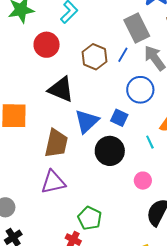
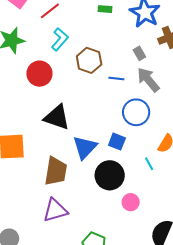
gray rectangle: (137, 28) -> (139, 53), moved, size x0.5
blue line: (123, 55) -> (116, 79), turned 70
brown hexagon: (95, 57) -> (89, 60), moved
pink circle: (143, 181) -> (131, 202), moved

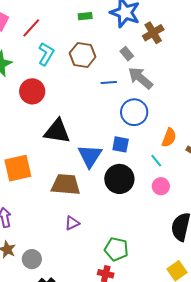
brown hexagon: (89, 60) -> (83, 55), moved
brown trapezoid: (56, 171) -> (66, 185), turned -84
pink circle: (131, 202) -> (161, 186), moved
purple triangle: (55, 210) -> (72, 223), size x0.6

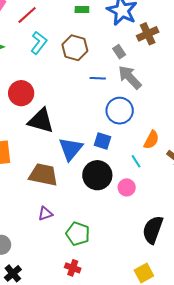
red circle: (32, 91) -> (21, 93), moved
pink circle: (161, 186) -> (127, 187), moved
green pentagon: (116, 249) -> (78, 234), moved

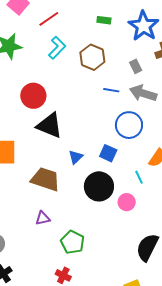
gray arrow: (130, 77) -> (143, 93), turned -36
blue triangle: (71, 149) -> (76, 157), size x0.6

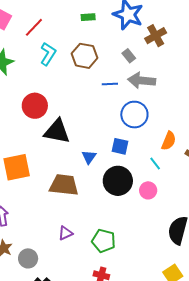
purple triangle: (43, 218) -> (65, 233), moved

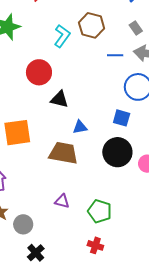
cyan L-shape: (48, 54) -> (62, 36), moved
black triangle: (57, 131) -> (59, 99), size x0.7
blue triangle: (89, 157) -> (80, 127), moved, turned 42
purple triangle: (65, 233) -> (62, 201), turned 35

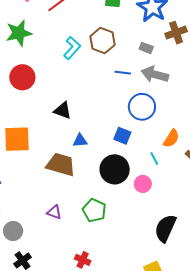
gray rectangle: (136, 28) -> (146, 48), turned -40
red circle: (39, 72) -> (22, 77), moved
green pentagon: (100, 211) -> (94, 210), moved

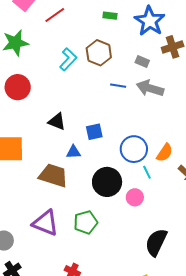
blue circle: (142, 107) -> (134, 149), moved
blue square: (122, 136) -> (94, 132), moved, turned -36
green pentagon: (94, 210) -> (86, 222), turned 30
purple triangle: (54, 212) -> (45, 223), size x1.8

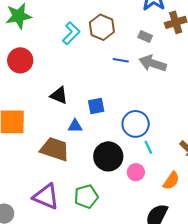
orange semicircle: (165, 153) -> (171, 181), moved

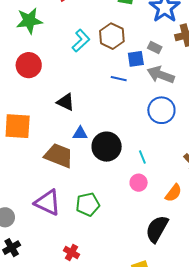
blue line: (121, 60) -> (119, 79), moved
blue square: (96, 106) -> (136, 59), moved
blue circle: (136, 124) -> (161, 110), moved
cyan line: (148, 147) -> (142, 157), moved
black circle: (108, 156) -> (107, 147), moved

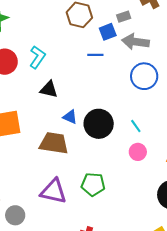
cyan L-shape: (81, 41) -> (37, 57), moved
gray rectangle: (155, 48) -> (124, 17), turned -32
blue triangle: (80, 133) -> (70, 117), turned 35
green pentagon: (88, 204) -> (93, 184), turned 30

